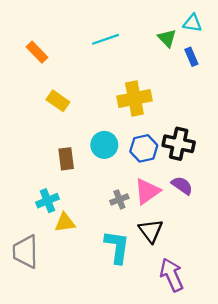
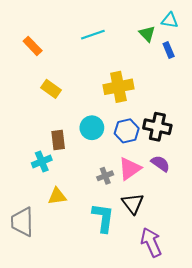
cyan cross: (47, 201) -> (42, 161), moved

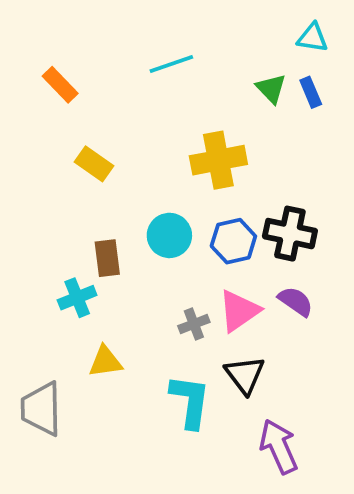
green triangle: (147, 34) -> (271, 89), moved

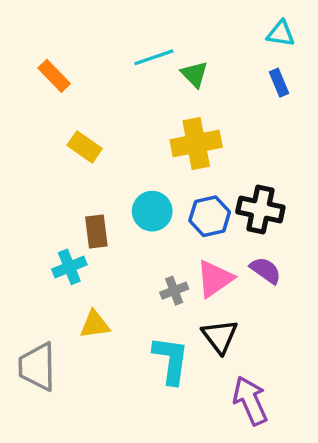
green triangle: (271, 89) -> (194, 74), moved

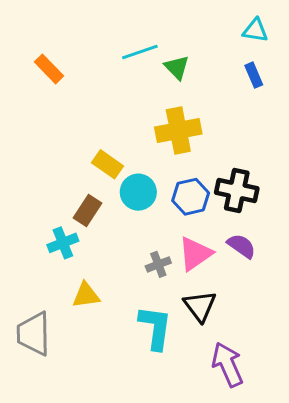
yellow rectangle: (85, 147) -> (108, 164), moved
brown rectangle: (96, 231) -> (87, 211), turned 40

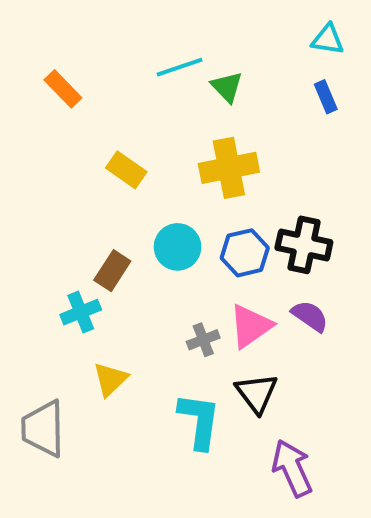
yellow rectangle: (108, 164) -> (126, 170), moved
yellow triangle: (86, 295) -> (110, 379), turned -36

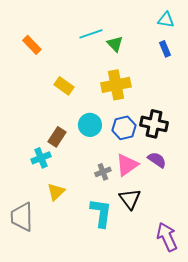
purple arrow: (292, 468) -> (167, 237), moved

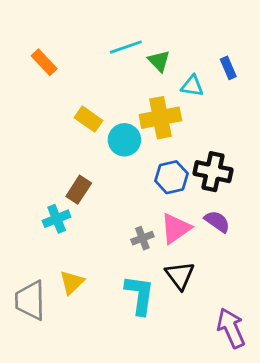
cyan triangle: (166, 20) -> (192, 86), moved
cyan circle: (90, 125) -> (124, 140), moved
yellow triangle: (56, 192) -> (72, 282), moved

